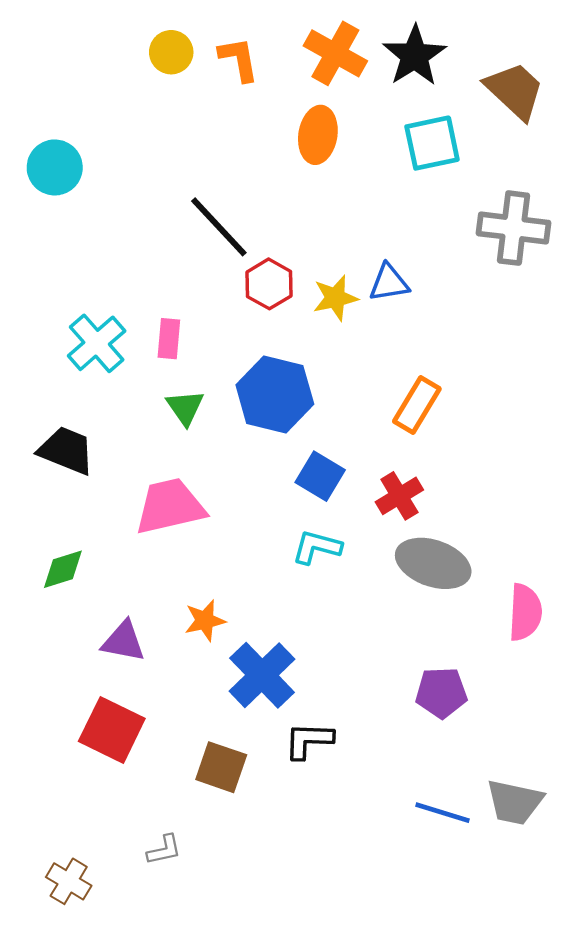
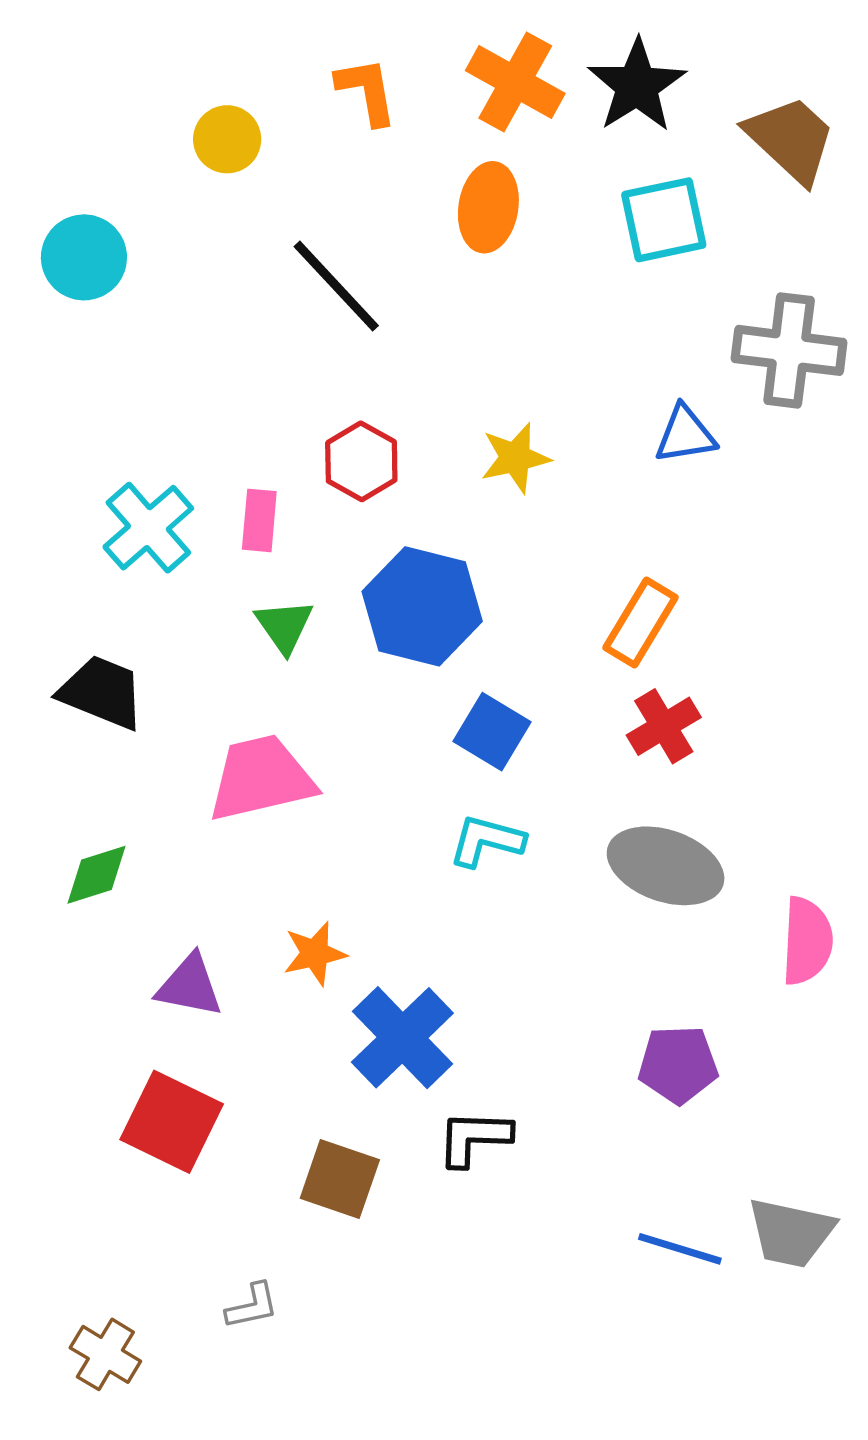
yellow circle: (171, 52) -> (227, 139), moved
black line: (219, 227) -> (336, 286), moved
blue triangle: (389, 283) -> (685, 435), moved
red hexagon: (269, 284) -> (361, 461), moved
red cross: (399, 496) -> (664, 726), moved

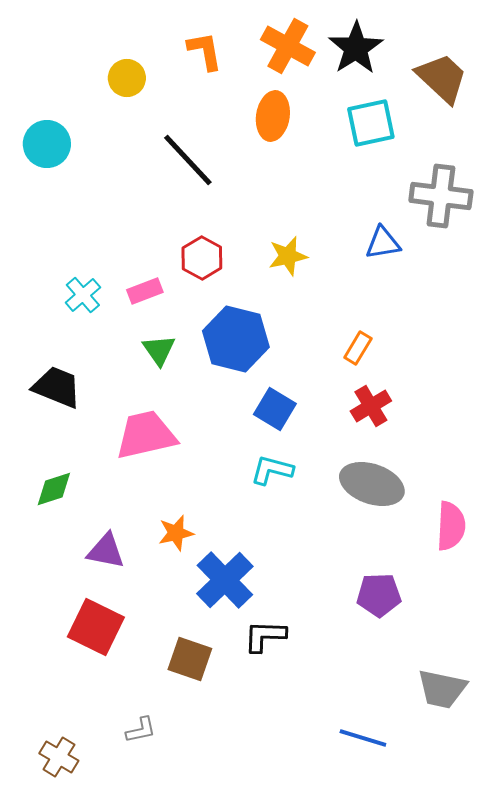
pink rectangle: (259, 520) -> (145, 291), turned 64
cyan cross: (148, 528) -> (83, 295), size x0.7
orange rectangle: (641, 622) -> (358, 348), size x0.7
blue line: (680, 1249) -> (363, 738), moved

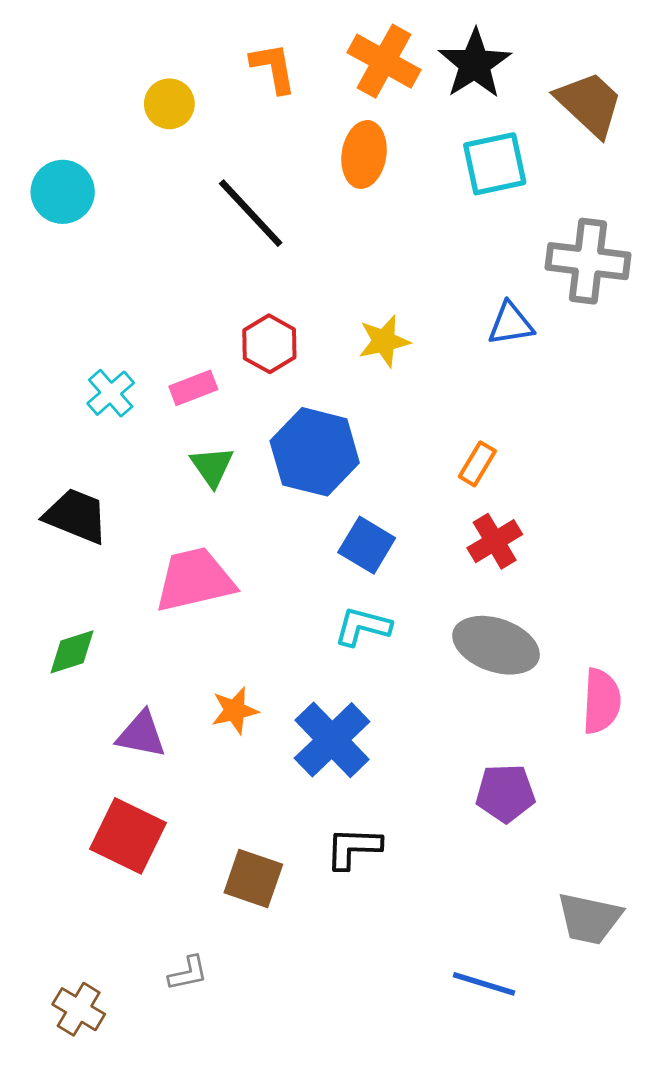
blue cross: (225, 580) -> (332, 740), moved

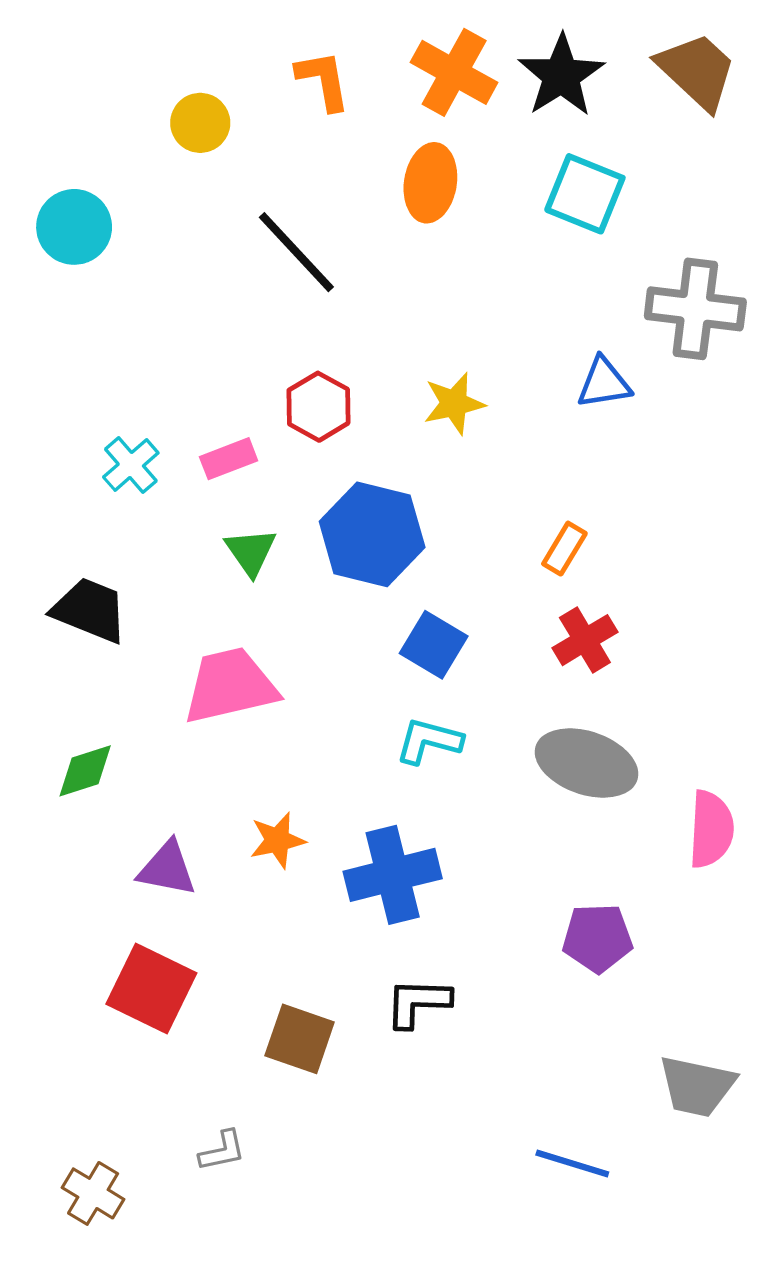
brown trapezoid: (589, 104) -> (697, 71), moved
cyan square: (495, 164) -> (585, 194), turned 34
blue cross: (332, 740) -> (393, 875), turned 30

